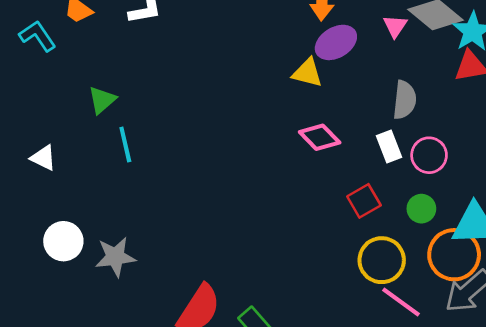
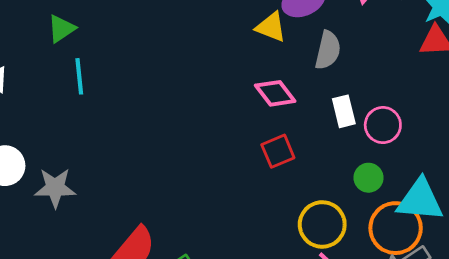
gray semicircle: (405, 100) -> (328, 50), moved
red square: (364, 201) -> (278, 151), moved

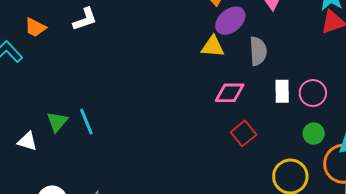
green triangle: (61, 29) -> (57, 122), moved
pink diamond: (275, 93) -> (230, 93), turned -36
white rectangle: (344, 111) -> (282, 91), turned 30

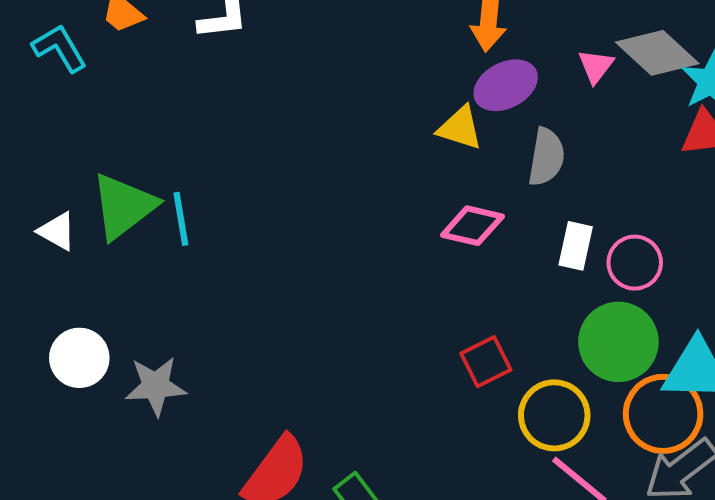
green triangle: (57, 122) -> (124, 206), size x1.6
red square: (244, 133) -> (486, 362), moved
green circle: (314, 134) -> (618, 342), size x1.8

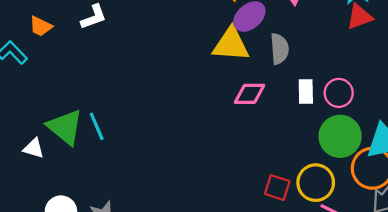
yellow triangle: (460, 128) -> (231, 44), size x1.5
green triangle: (124, 206) -> (65, 127), turned -30
red square: (486, 362) -> (277, 188), moved, turned -32

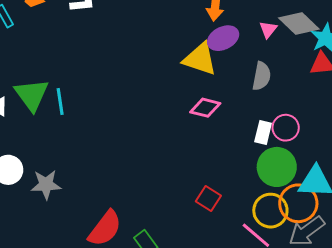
gray semicircle: (280, 49) -> (262, 76), moved
white rectangle: (306, 92) -> (263, 132), moved
yellow circle: (316, 183) -> (270, 211), moved

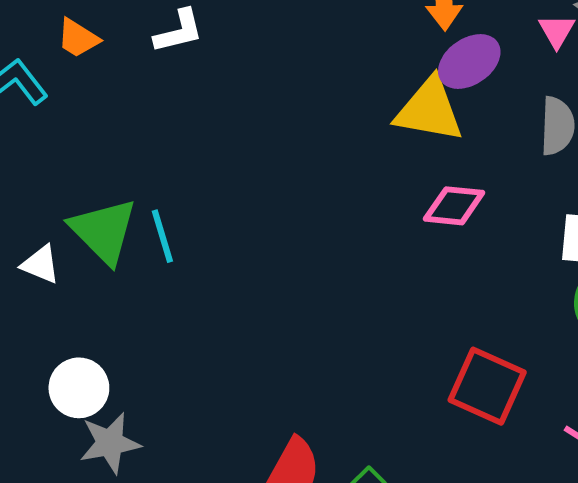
gray star: (46, 185) -> (110, 443), moved
red square: (208, 198) -> (487, 386), size x1.5

